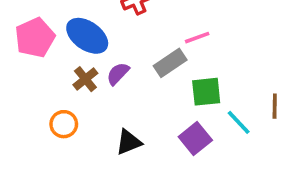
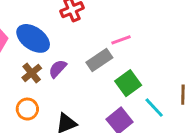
green square: (206, 92) -> (128, 83), turned -30
orange circle: (64, 124) -> (27, 109), moved

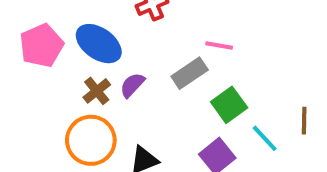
pink line: (121, 40) -> (219, 46), turned 30
orange circle: (27, 109) -> (91, 140), size x1.6

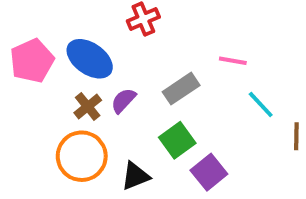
pink line: (219, 46) -> (233, 61), moved
green square: (229, 105) -> (177, 140), moved
cyan line: (265, 138) -> (261, 104), moved

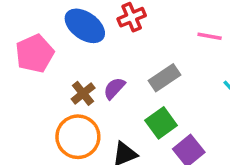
blue ellipse: (90, 59) -> (85, 26), moved
pink line: (233, 61) -> (210, 36), moved

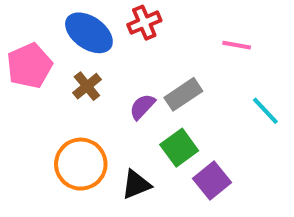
purple semicircle: (114, 88) -> (142, 107), moved
brown cross: (83, 93) -> (87, 86), moved

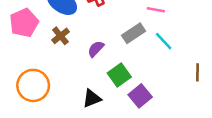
gray rectangle: (183, 94) -> (134, 33), moved
cyan line: (265, 111) -> (164, 41), moved
orange circle: (81, 164) -> (33, 85), moved

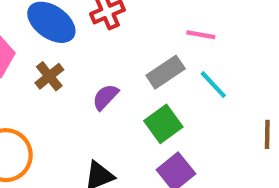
green square: (119, 75) -> (163, 124), moved

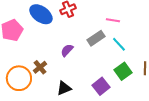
brown cross: (49, 76) -> (40, 67), moved
green square: (163, 124) -> (123, 71), moved

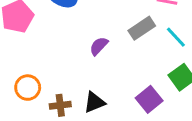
brown cross: (40, 67) -> (60, 105), moved, turned 32
orange circle: (19, 78) -> (28, 88), size x0.7

